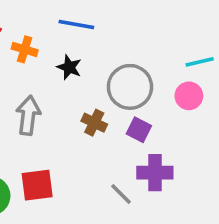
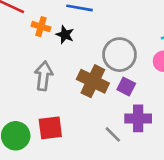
black star: (69, 67) -> (65, 35), moved
brown cross: (94, 123) -> (93, 81), size x1.6

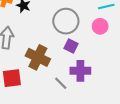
brown cross: (93, 81) -> (38, 57), moved

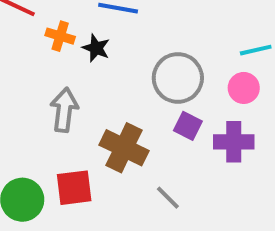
purple cross: (80, 71) -> (234, 142), moved

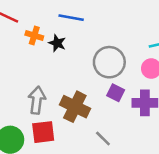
gray arrow: (64, 110) -> (37, 100), moved

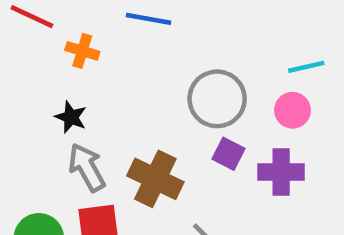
black star: (57, 43) -> (71, 117), moved
gray arrow: (37, 100) -> (87, 167), turned -36

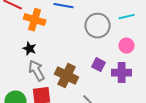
orange cross: (82, 51) -> (35, 20), size x1.5
cyan line: (306, 67) -> (127, 17), moved
gray circle: (217, 99) -> (98, 26), moved

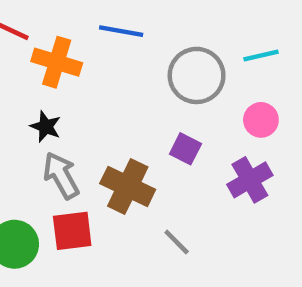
purple square: (99, 65) -> (185, 149), moved
purple cross: (122, 73) -> (250, 180), turned -30

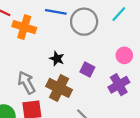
cyan line: (261, 56) -> (119, 14), moved, turned -35
gray circle: (197, 75) -> (84, 22), moved
black star: (46, 127) -> (57, 59), moved

